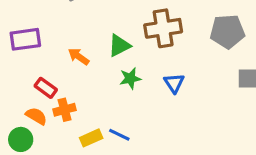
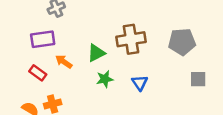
purple rectangle: (25, 39) -> (43, 39), moved
red rectangle: (46, 88) -> (38, 73), moved

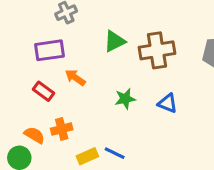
green triangle: (96, 53) -> (115, 41), moved
blue triangle: (140, 83) -> (168, 103), turned -35

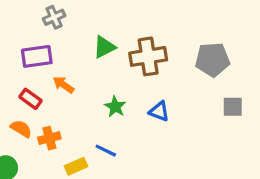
green star: (125, 99) -> (115, 107), turned -30
orange semicircle: (34, 135) -> (21, 129), moved
blue line: (115, 153) -> (106, 151), moved

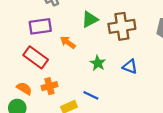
orange arrow: (63, 85) -> (68, 42), moved
red rectangle: (31, 99) -> (36, 57), size x1.5
orange semicircle: (21, 129) -> (24, 88), moved

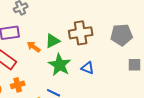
green triangle: (90, 19) -> (53, 41), moved
green star: (98, 63) -> (60, 65), size x1.6

